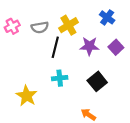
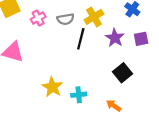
purple star: (89, 46) -> (115, 38), turned 30
purple square: (116, 47) -> (141, 39), turned 32
cyan cross: (60, 78) -> (79, 95), moved

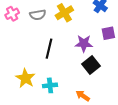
purple star: (115, 38) -> (84, 43), moved, turned -30
black line: (81, 39) -> (49, 49), moved

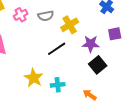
yellow cross: (64, 13) -> (70, 25), moved
black line: (49, 49) -> (57, 49), turned 42

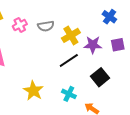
purple star: (91, 44) -> (93, 45), moved
black line: (57, 49) -> (69, 60), moved
cyan cross: (58, 85) -> (69, 94), moved, turned 32

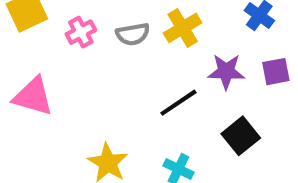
yellow cross: (71, 35) -> (183, 28), moved

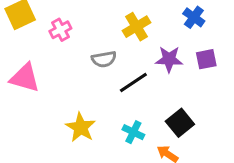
gray semicircle: (133, 34) -> (104, 59), moved
black square: (241, 136) -> (180, 123), moved

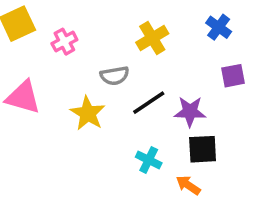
purple star: (169, 59) -> (190, 112), moved
black square: (180, 123) -> (203, 149), turned 36
yellow star: (81, 127) -> (88, 113), moved

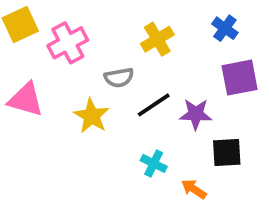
pink cross: (64, 42) -> (68, 43), size x1.5
purple square: (233, 76) -> (240, 78), size x1.5
black square: (203, 149) -> (227, 152), moved

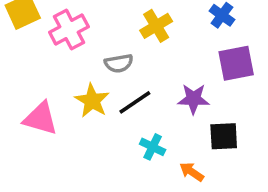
pink triangle: (26, 99) -> (40, 118), moved
black line: (154, 105) -> (135, 102), moved

